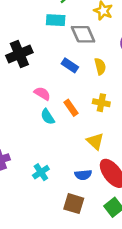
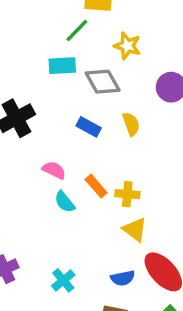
yellow cross: (101, 103) -> (127, 194), moved

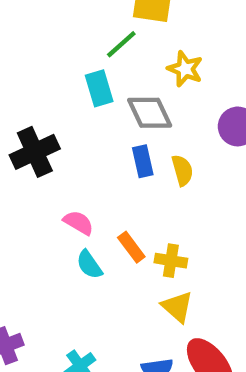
cyan rectangle: (62, 66) -> (99, 88), turned 72
blue rectangle: (89, 127) -> (143, 161), moved, turned 45

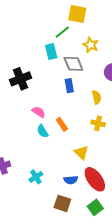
yellow semicircle: (182, 170) -> (97, 97), moved
yellow cross: (171, 261) -> (98, 123), moved

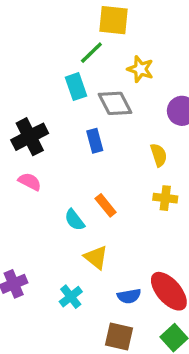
blue rectangle: (69, 86) -> (95, 141), moved
pink semicircle: (39, 112) -> (30, 182), moved
yellow triangle: (81, 152) -> (96, 257), moved

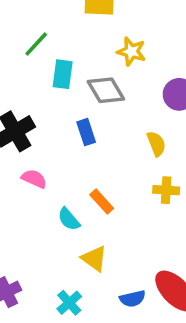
green line: (91, 53) -> (36, 44), moved
cyan rectangle: (76, 87) -> (63, 74), turned 30
pink semicircle: (30, 182) -> (34, 179), moved

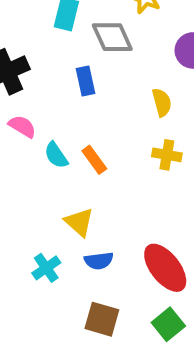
cyan semicircle: (69, 219) -> (56, 155), moved
blue semicircle: (133, 299) -> (99, 261), moved

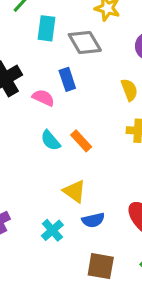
pink semicircle: (22, 126) -> (43, 98), moved

